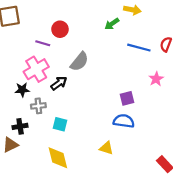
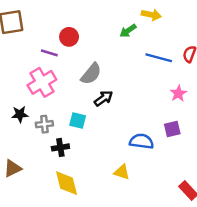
black arrow: (59, 83) -> (103, 98), moved
black star: (22, 90) -> (20, 114), moved
purple square: (127, 98) -> (172, 129), moved
cyan square: (60, 124) -> (78, 120), moved
black cross: (20, 126) -> (60, 147), moved

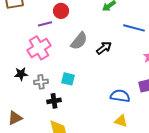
purple line: (49, 53) -> (45, 24), turned -32
black arrow: (103, 98) -> (104, 48), moved
yellow triangle: (122, 172) -> (121, 121), moved

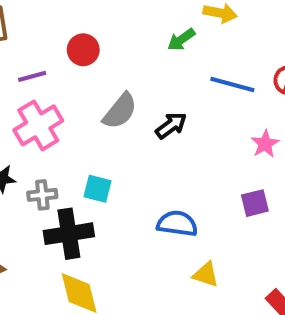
purple line: (45, 24) -> (32, 76), moved
blue semicircle: (120, 96) -> (177, 223), moved
black cross: (54, 101) -> (69, 234), size x1.6

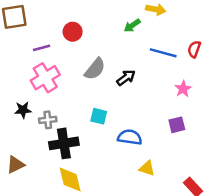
cyan square: (98, 189) -> (99, 116), moved

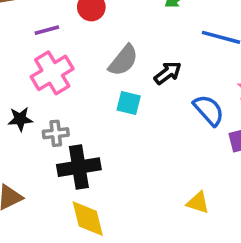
cyan square: (99, 116) -> (129, 103), moved
blue semicircle: (130, 137) -> (209, 110), moved, turned 40

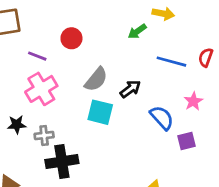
purple line: (47, 30) -> (37, 56), turned 36
cyan square: (129, 103) -> (100, 112), size x1.4

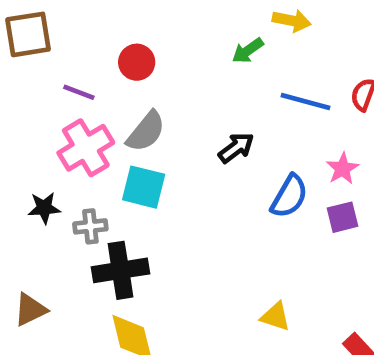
gray semicircle: (96, 79) -> (146, 132), moved
cyan square: (100, 112) -> (144, 187), moved
blue semicircle: (162, 118) -> (289, 196), turned 72
purple square: (187, 141) -> (343, 217), moved

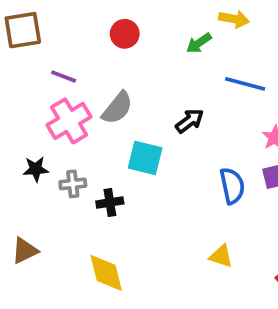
red circle: (137, 62) -> (125, 34), moved
cyan square: (144, 187) -> (145, 158), moved
blue semicircle: (289, 196) -> (232, 186), moved, turned -42
black cross: (120, 270) -> (110, 202), moved, size x0.6

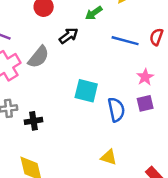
black arrow: (190, 121) -> (69, 36), moved
cyan square: (145, 158) -> (86, 91), moved

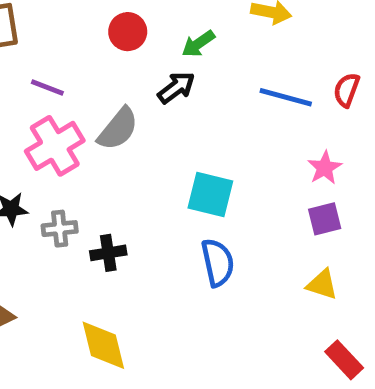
green arrow: (94, 13) -> (198, 44), moved
blue semicircle: (116, 110) -> (218, 263), moved
yellow triangle: (109, 157) -> (322, 284), moved

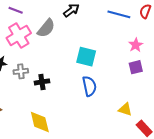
yellow triangle: (322, 284) -> (125, 109), moved

